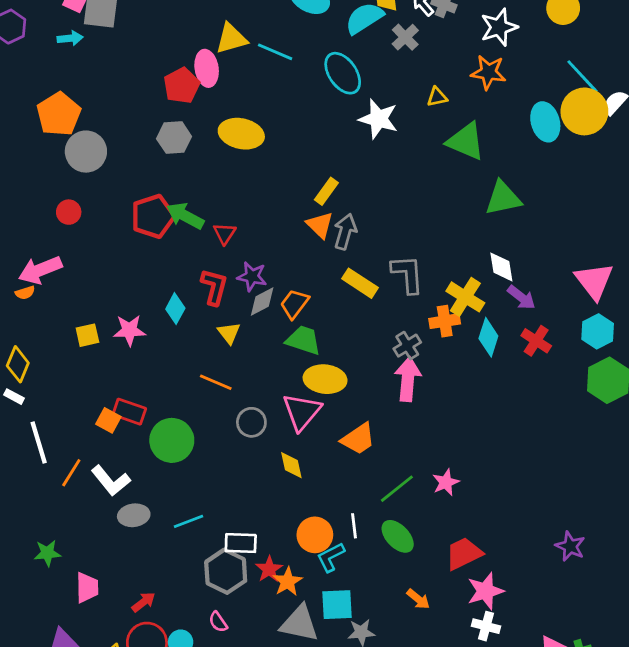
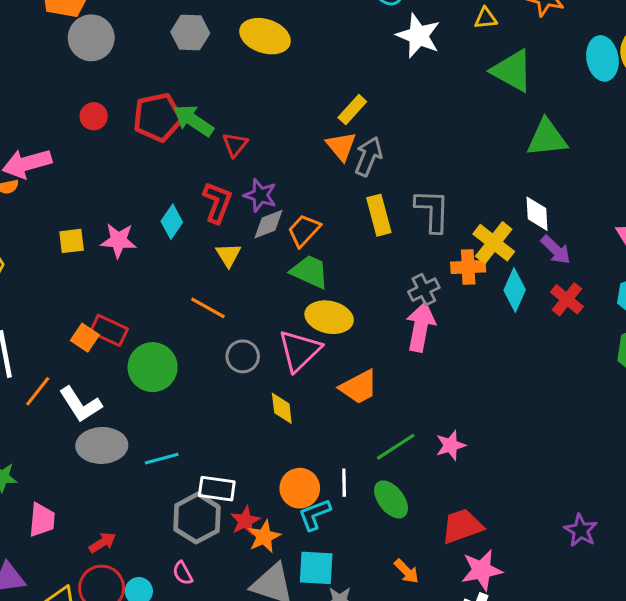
red circle: (69, 212) -> (94, 116), moved
yellow rectangle: (360, 283) -> (379, 215), turned 36
gray ellipse: (134, 515) -> (102, 445), size x1.4

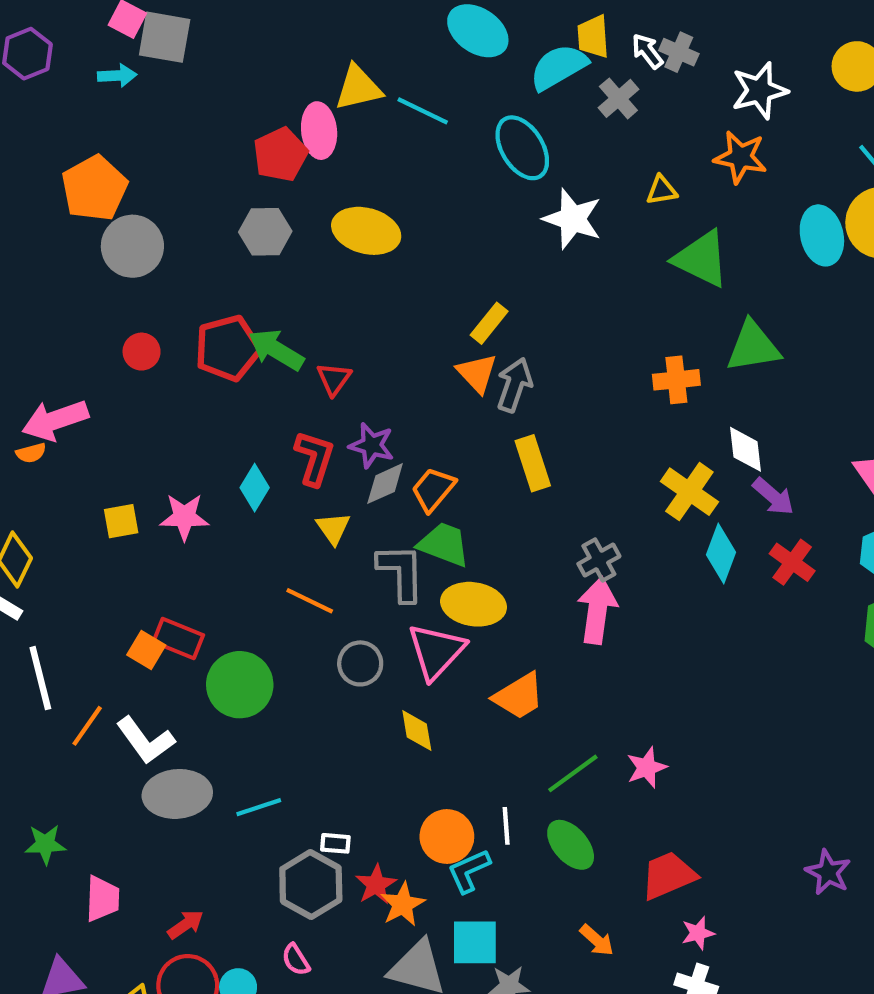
gray L-shape: (432, 211) -> (401, 572), moved
orange cross: (468, 267) -> (676, 380), moved
white rectangle: (217, 489) -> (335, 843), size x0.6
pink star: (482, 570) -> (698, 933), size x0.6

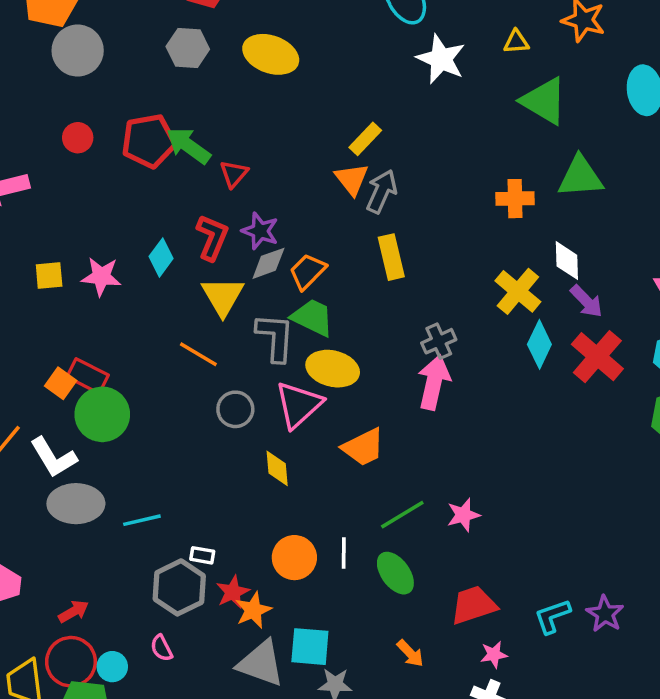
yellow triangle: (333, 528) -> (223, 296), size x1.5
red cross: (792, 562) -> (597, 357), size x1.4
green circle: (240, 685) -> (102, 414), moved
cyan L-shape: (469, 871) -> (552, 616), moved

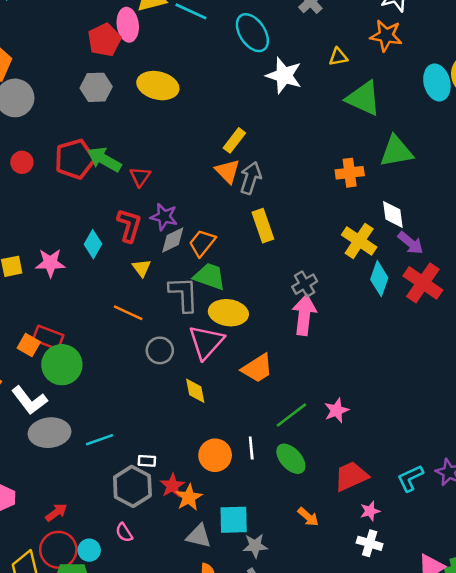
yellow triangle: (223, 296) -> (142, 268), size x0.6
gray triangle: (261, 663) -> (199, 536), size x0.7

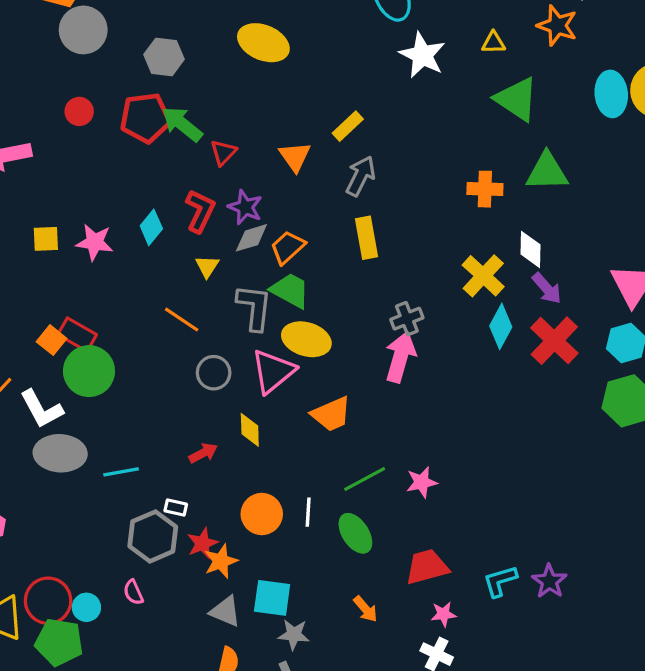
gray hexagon: (96, 87) -> (164, 57), moved
orange triangle: (228, 171) -> (295, 157), moved
red arrow: (56, 512) -> (203, 453), moved

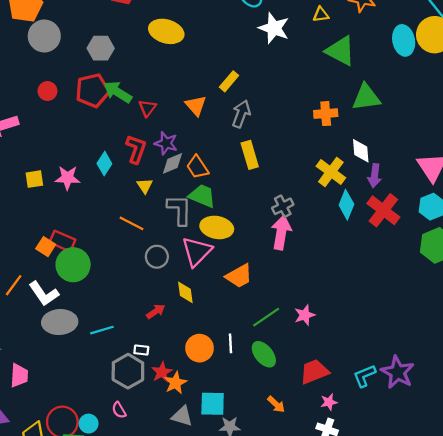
orange trapezoid: (288, 247) -> (197, 167), turned -75
purple arrow: (547, 288) -> (375, 176), turned 55
purple star: (549, 581) -> (398, 372), size x1.4

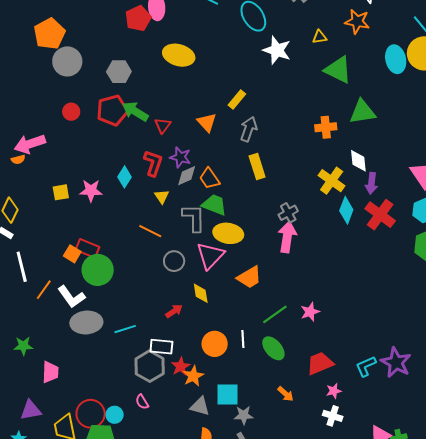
white rectangle: (141, 350) -> (161, 347), size x1.6

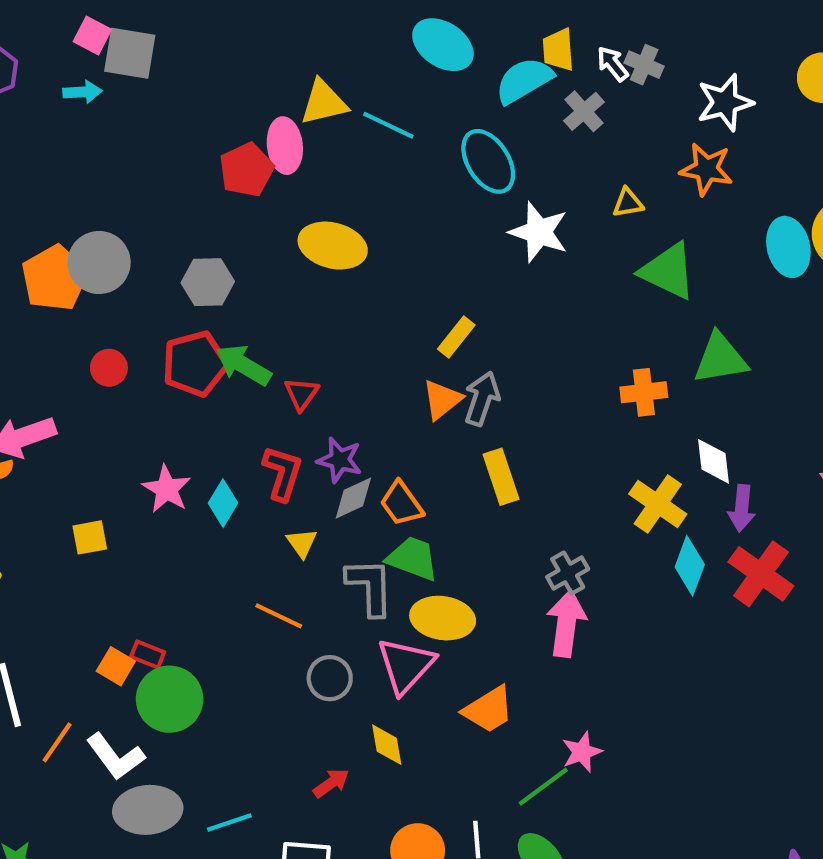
orange pentagon: (49, 34) -> (55, 278), moved
orange triangle: (207, 122) -> (442, 400), moved, turned 35
pink star: (91, 191) -> (167, 489), moved, turned 30
red rectangle: (87, 248) -> (148, 654), size x0.7
pink star: (310, 312) -> (582, 752), moved

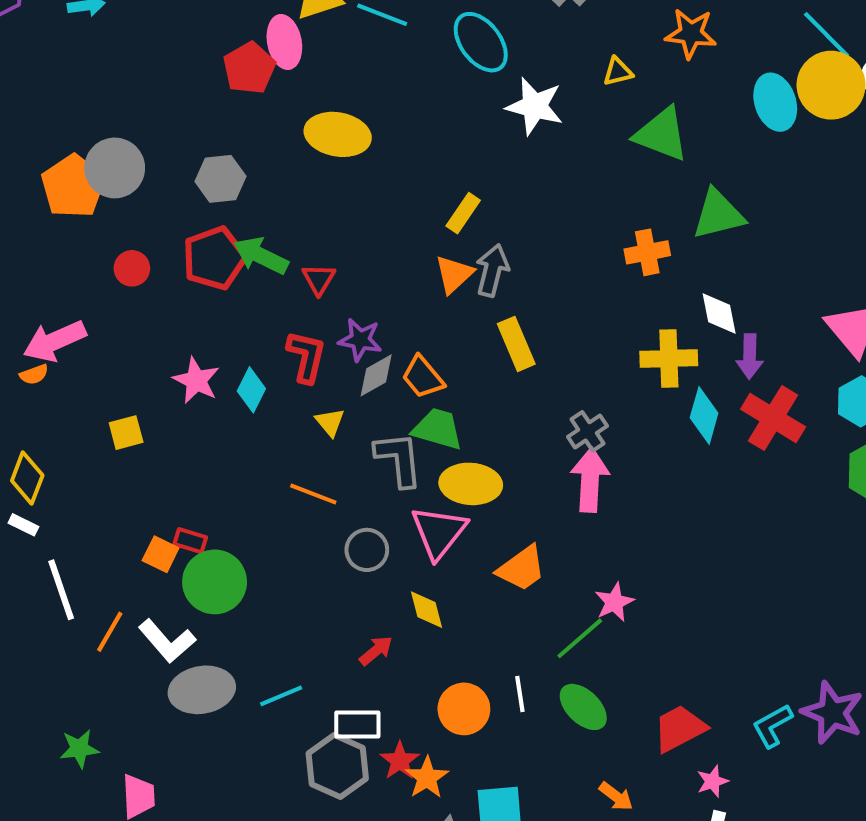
yellow cross: (658, 504) -> (669, 359), turned -32

